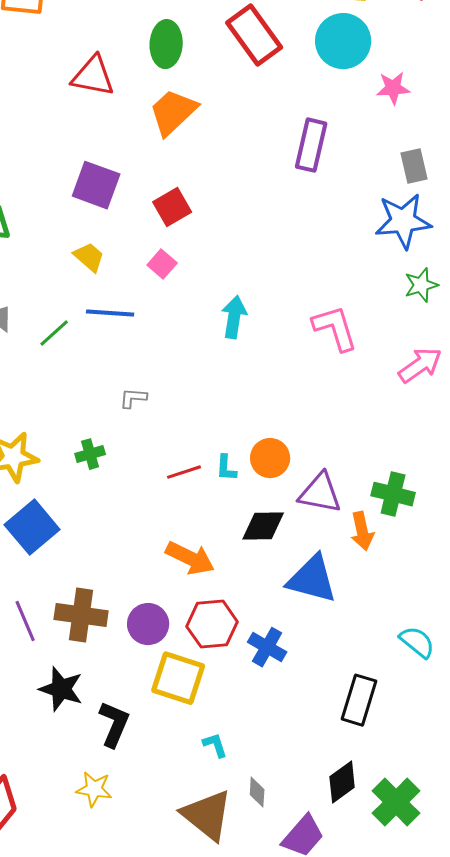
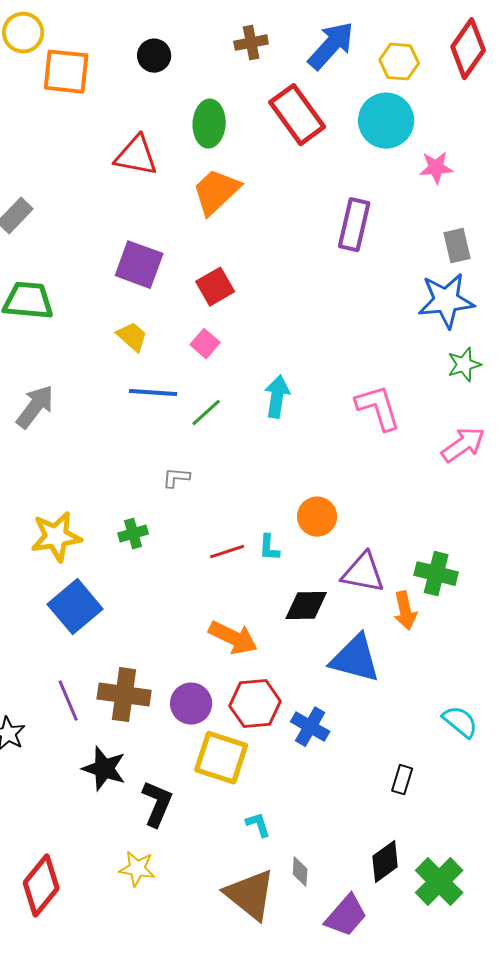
green line: (54, 333) -> (206, 413), moved
orange circle: (270, 458) -> (317, 517), moved
black rectangle: (359, 700) -> (402, 780), size x0.6

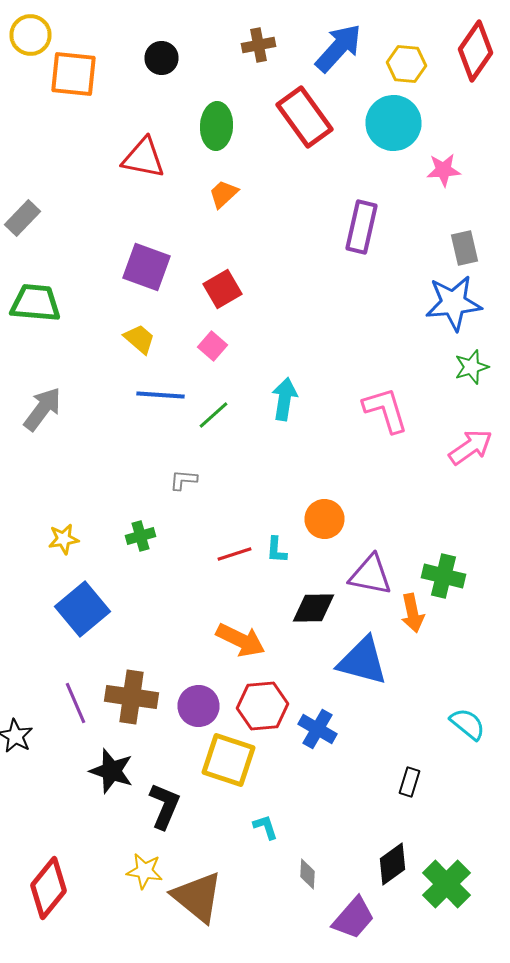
orange trapezoid: (216, 192) -> (224, 194), size x0.6
yellow star: (56, 537) -> (64, 539), size x0.6
brown triangle: (250, 895) -> (198, 897), moved

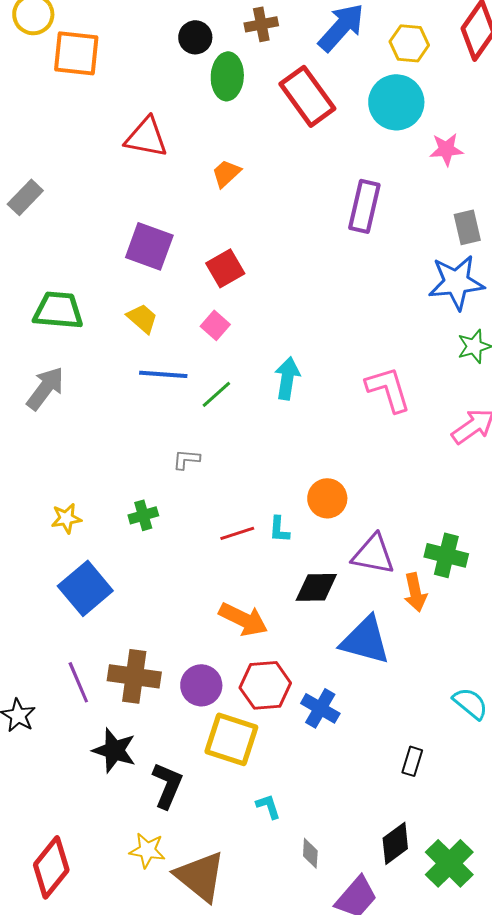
black circle: (162, 58) -> (195, 37), moved
green ellipse: (216, 126) -> (227, 76), moved
green trapezoid: (36, 303) -> (58, 310), moved

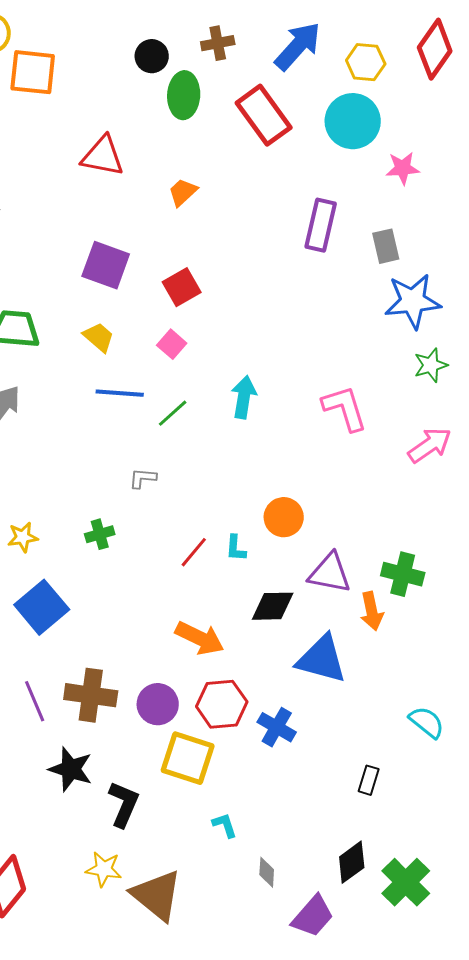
gray rectangle: (467, 227) -> (386, 246), moved
red line: (237, 533) -> (194, 552), turned -32

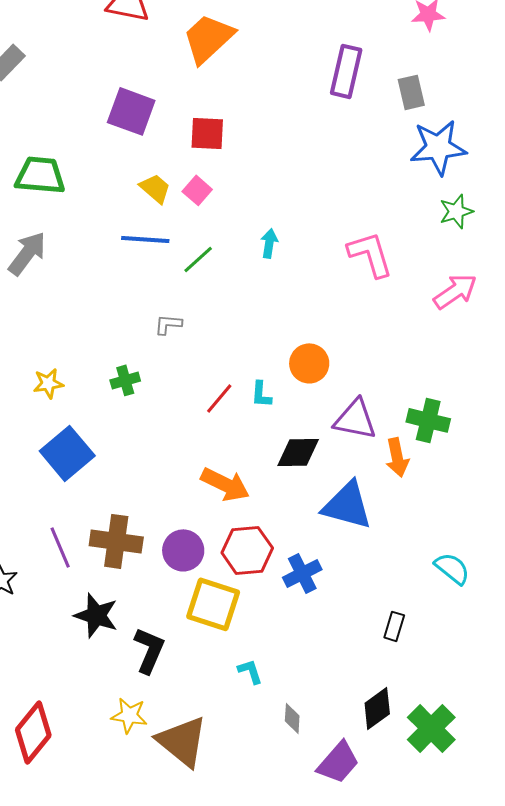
orange trapezoid: (183, 192) -> (208, 38), size x1.8
red square: (182, 287) -> (207, 133), turned 33
yellow trapezoid: (99, 337) -> (155, 188), moved
cyan arrow: (244, 397) -> (269, 243), size x0.7
blue cross: (277, 727) -> (302, 573), turned 33

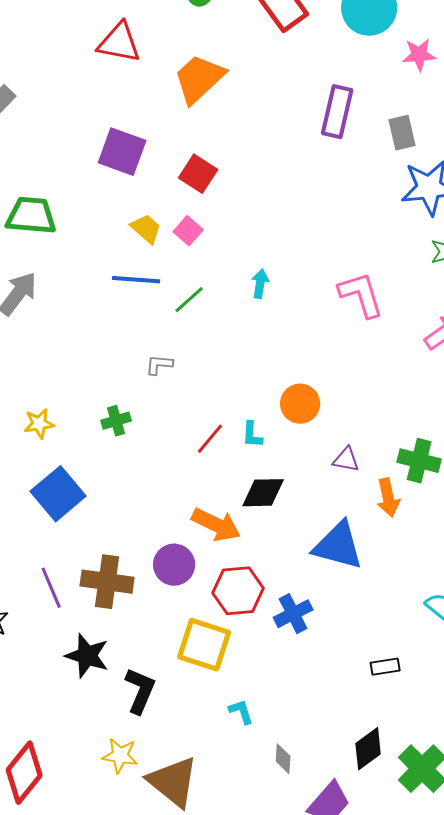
red square: (207, 133) -> (198, 174), turned 30
purple triangle: (355, 419) -> (346, 460), size x0.6
black diamond: (298, 452) -> (263, 493), moved
purple circle: (183, 550) -> (174, 565), moved
black rectangle: (394, 626) -> (385, 667), turned 64

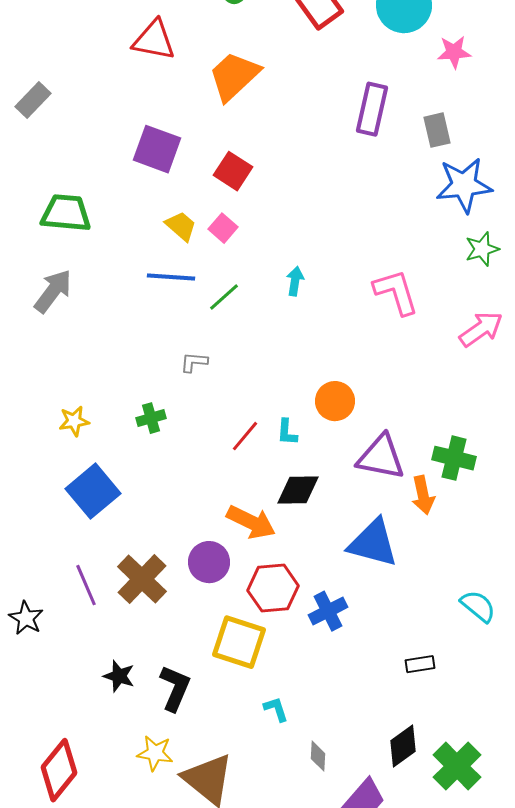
purple triangle: (346, 460) -> (381, 457), size x1.8
brown cross: (107, 582) -> (142, 579), turned 36
black star: (87, 656) -> (119, 676), moved, size x0.7

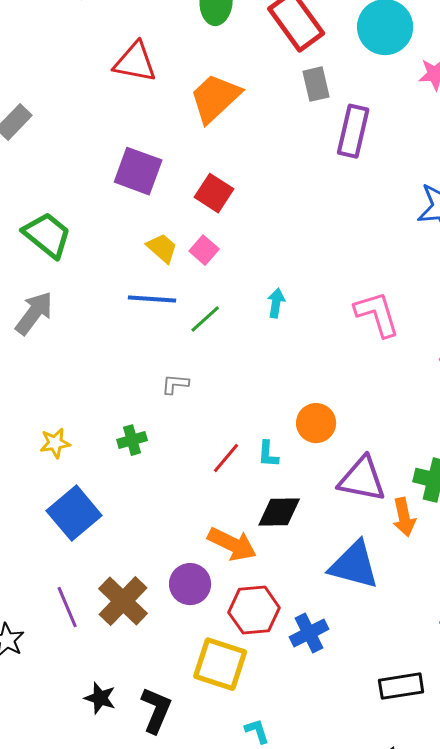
gray rectangle: (437, 130) -> (316, 84), moved
green trapezoid: (66, 213) -> (47, 235), turned 34
black rectangle: (420, 664) -> (401, 686), size x1.5

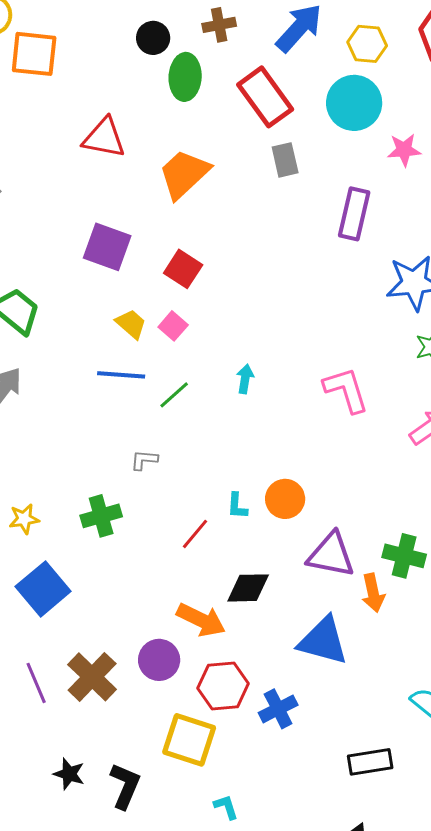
purple rectangle: (353, 131) -> (354, 214), moved
green cross: (132, 440) -> (101, 516), size x1.4
cyan L-shape: (268, 454) -> (237, 506), moved

